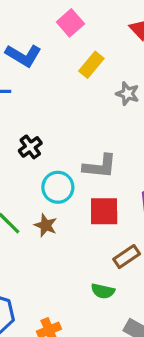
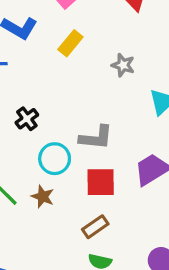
yellow rectangle: (91, 65) -> (70, 43), moved
brown rectangle: (127, 257) -> (95, 227), moved

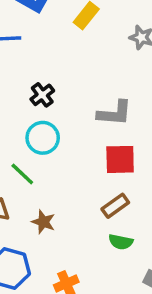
cyan circle: (55, 159) -> (43, 138), moved
brown star: (43, 197) -> (43, 222), moved

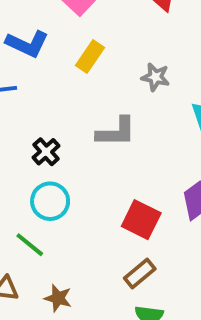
gray L-shape: (114, 113) -> (116, 132), moved
red square: (120, 159) -> (141, 220), turned 32

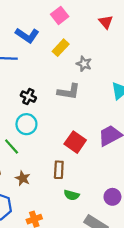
gray star: (155, 77) -> (84, 64), moved
black cross: (46, 152) -> (28, 97), turned -32
brown rectangle: (140, 274) -> (59, 170), moved, turned -56

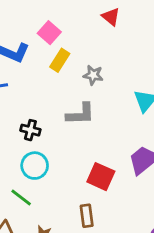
pink square: (60, 15) -> (49, 33), moved

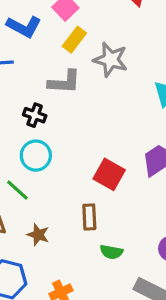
gray star: (93, 75) -> (111, 60), size x1.5
gray L-shape: (80, 114) -> (64, 82), moved

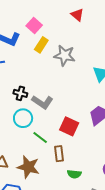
gray L-shape: (64, 82) -> (42, 102), moved, turned 35
green line: (17, 190) -> (40, 138), moved
brown star: (38, 235) -> (28, 167), size x1.6

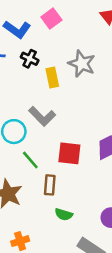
yellow rectangle: (41, 45) -> (52, 77), moved, turned -56
black cross: (20, 93) -> (30, 59), moved
red square: (69, 126) -> (69, 153), turned -30

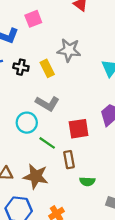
pink square: (51, 18) -> (33, 19), turned 30
black cross: (30, 59) -> (21, 67), moved

